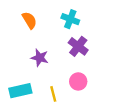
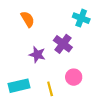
cyan cross: (70, 19) -> (81, 18), moved
purple cross: (78, 46) -> (63, 44), moved

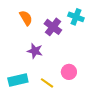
purple cross: (63, 44) -> (53, 27), moved
yellow line: (50, 89) -> (47, 83), turned -40

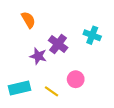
cyan cross: (76, 17) -> (92, 35), moved
purple cross: (53, 27) -> (58, 44), moved

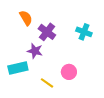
purple cross: (58, 44) -> (47, 32), moved
cyan rectangle: (20, 88) -> (18, 68), moved

